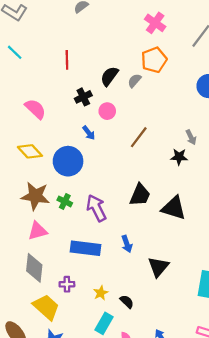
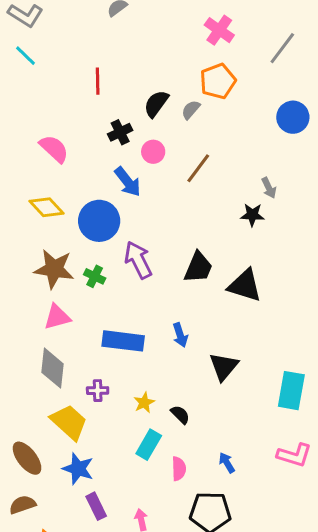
cyan line: (15, 52) -> (26, 56), moved
blue arrow: (89, 133) -> (128, 182), size x1.5
brown line: (139, 137) -> (198, 168), moved
purple arrow: (96, 208) -> (138, 260), moved

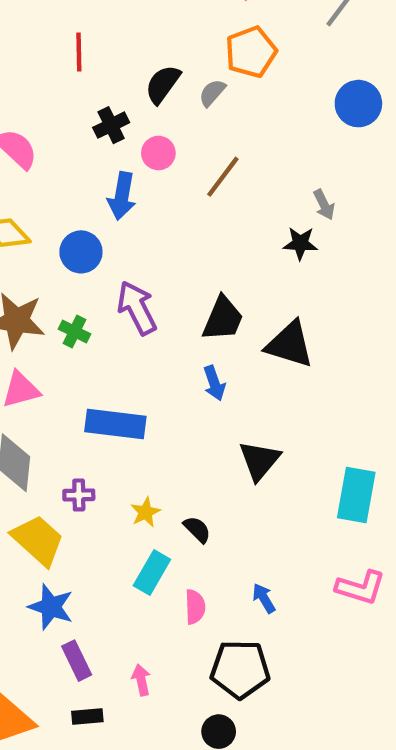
blue arrow: (128, 182) -> (122, 196), turned 48
blue circle: (99, 221) -> (81, 252), size x0.7
blue arrow: (180, 335) -> (214, 383), moved

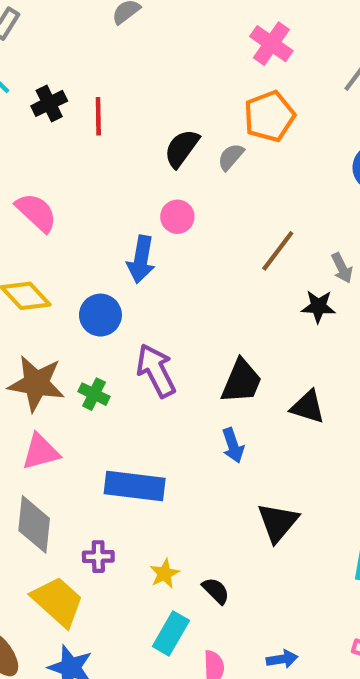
black cross: (111, 125) -> (49, 103), moved
brown line: (223, 177) -> (278, 251), moved
black triangle: (290, 344) -> (308, 407), size x0.7
blue arrow: (264, 598) -> (282, 659), turned 112

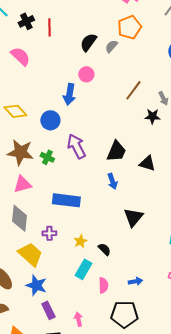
pink semicircle: (36, 212) -> (20, 56), moved

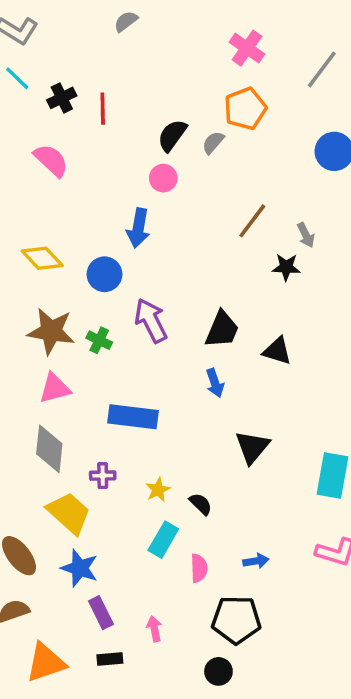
pink circle: (86, 74) -> (163, 178), moved

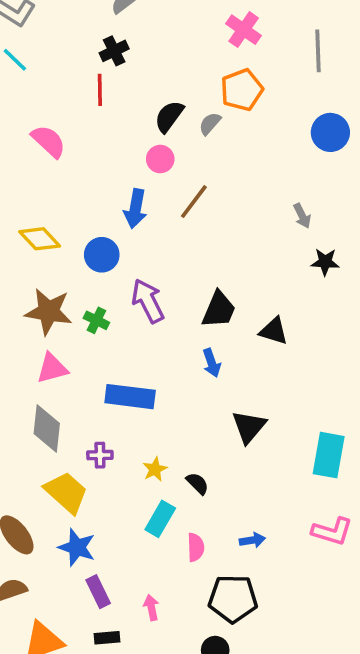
gray line: (322, 69) -> (318, 51), turned -39
black cross: (62, 98) -> (114, 51), moved
brown line: (252, 221) -> (194, 202), moved
black star: (286, 267) -> (325, 262), moved

